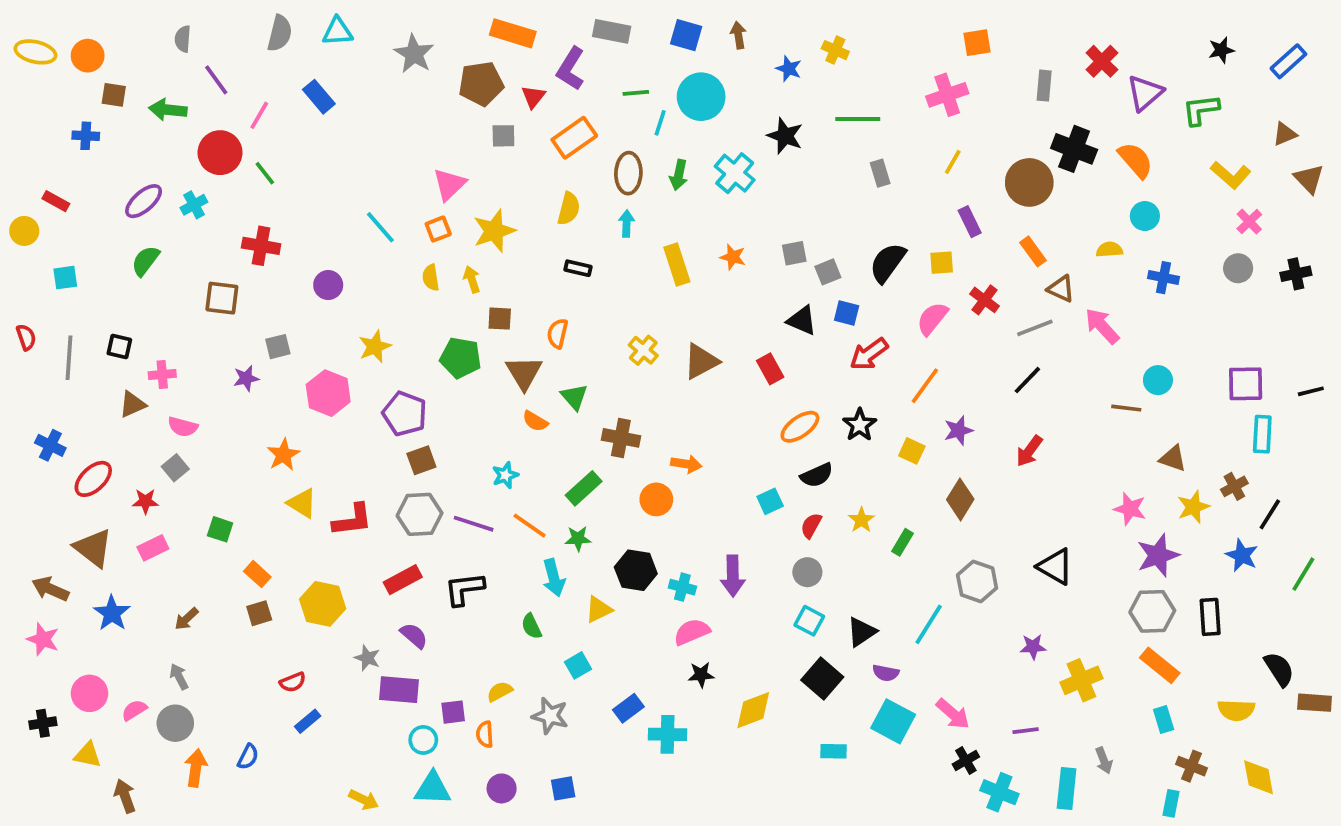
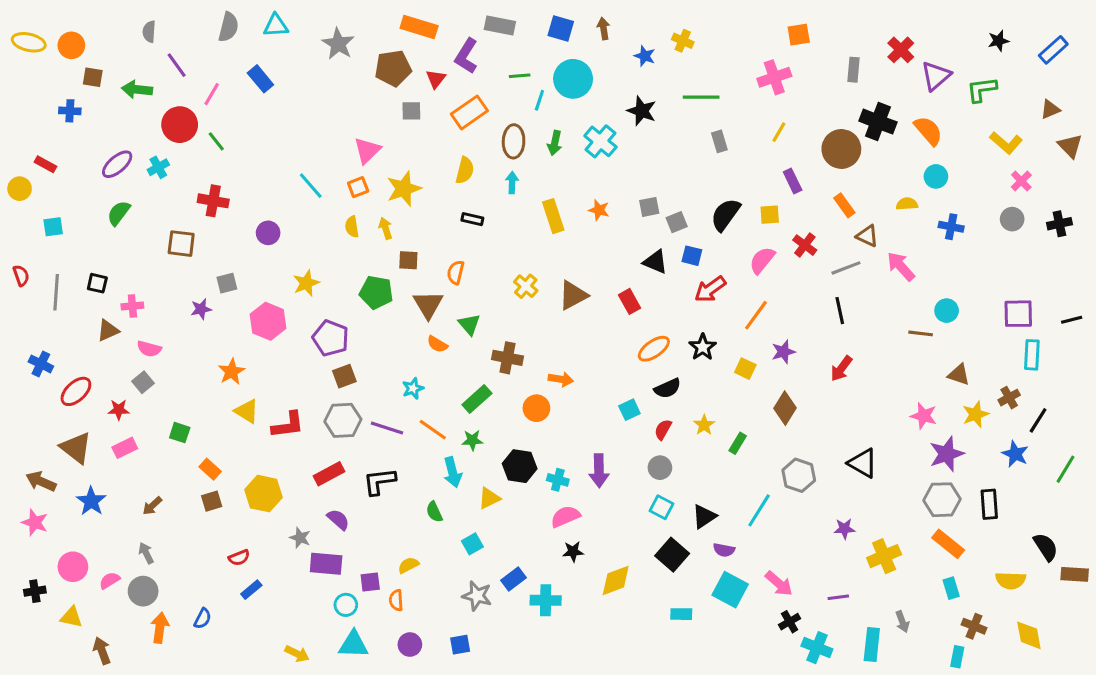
black line: (1027, 380) -> (840, 311), turned -56
gray star: (550, 716) -> (477, 596), moved

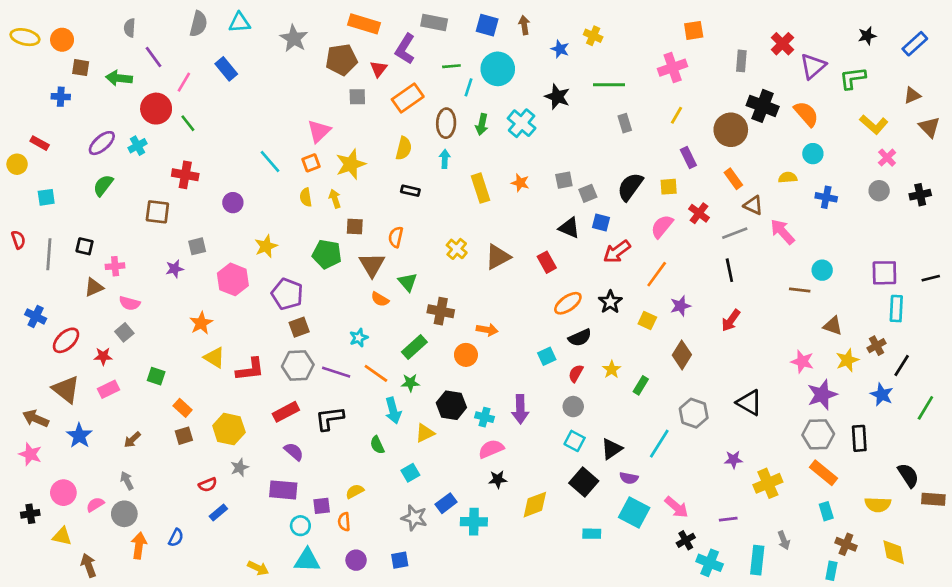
gray star: (300, 538) -> (240, 467), moved, turned 30

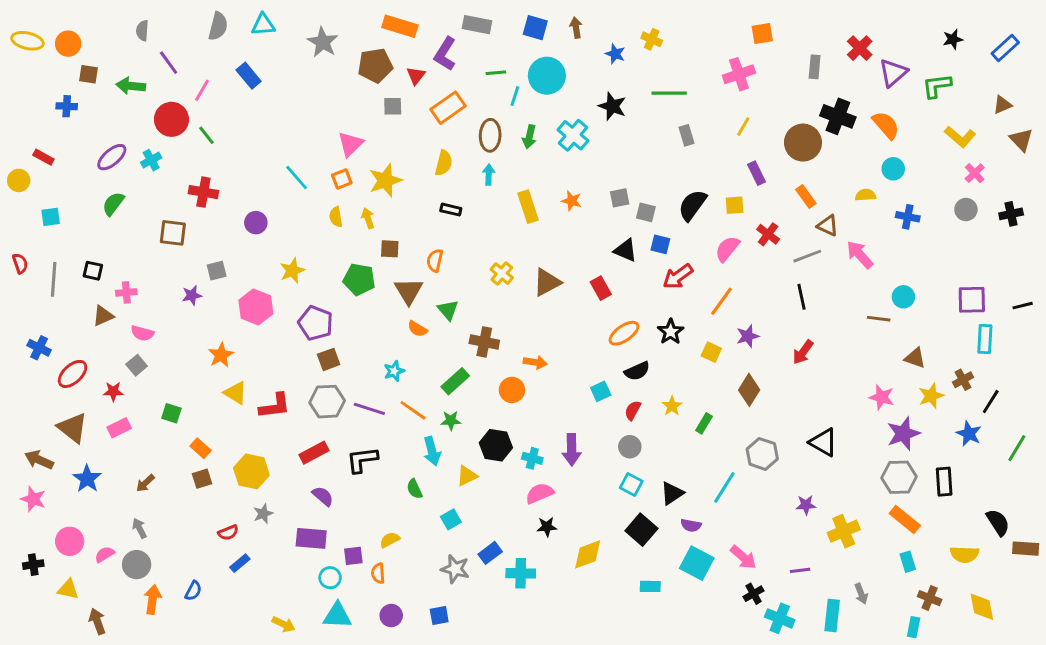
gray square: (588, 193) -> (646, 212), turned 36

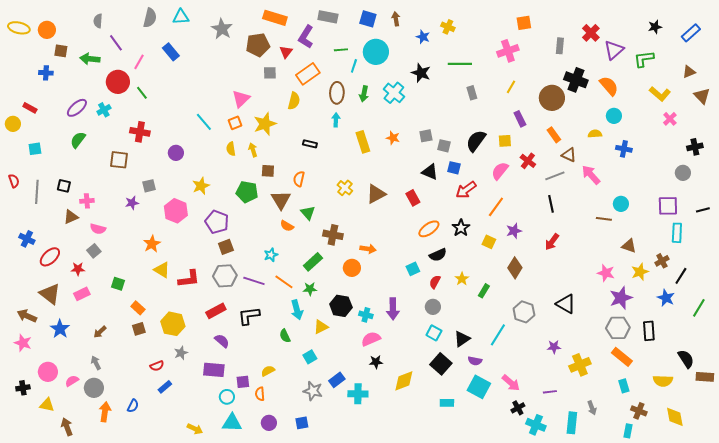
yellow semicircle: (444, 163) -> (294, 101), moved
gray circle: (966, 210) -> (683, 173), moved

